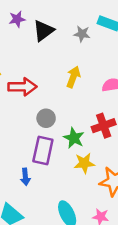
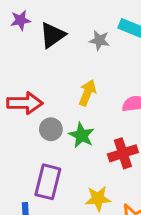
gray circle: (46, 118) -> (51, 129), moved
green star: (74, 138) -> (82, 135), moved

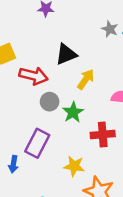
black triangle: (52, 35) -> (66, 54), moved
gray star: (99, 40) -> (110, 29), moved

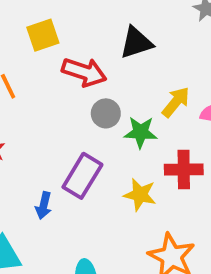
yellow arrow: (86, 79) -> (176, 102), moved
green star: (73, 112) -> (141, 132), turned 30
yellow star: (74, 166) -> (140, 195), moved

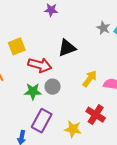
green star: (141, 132) -> (33, 91), moved
red cross: (184, 170) -> (96, 115), turned 36

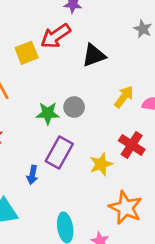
red arrow: (40, 65) -> (56, 36), moved, turned 130
yellow star: (73, 129) -> (101, 164), turned -30

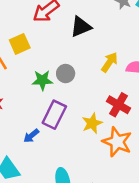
yellow square: (27, 53) -> (20, 44), moved
blue arrow: (32, 175) -> (31, 136), turned 42
orange star: (126, 208) -> (117, 142), moved

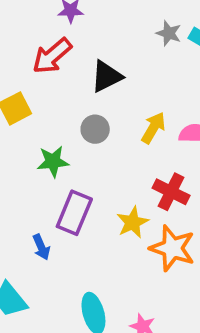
gray circle: (66, 74) -> (95, 129), moved
blue arrow: (31, 136) -> (41, 247), turned -70

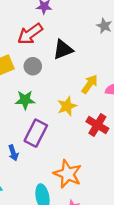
gray circle: (95, 129) -> (33, 66), moved
yellow star: (133, 222) -> (67, 106), moved
orange star: (172, 248) -> (68, 174), moved

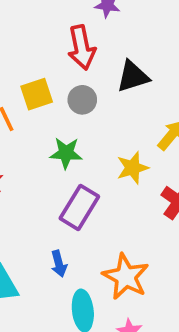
red arrow: (30, 34) -> (82, 48), turned -70
blue arrow: (13, 153) -> (59, 264), moved

